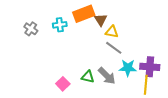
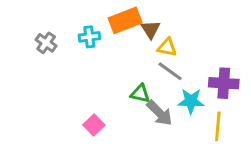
purple cross: (150, 67) -> (224, 83), moved
green triangle: (88, 77) -> (140, 94), moved

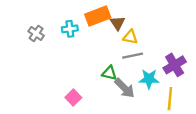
gray line: (170, 71) -> (133, 56), turned -48
purple cross: (224, 83) -> (175, 65), turned -35

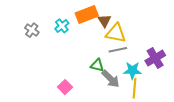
cyan cross: (70, 29) -> (62, 26), turned -32
yellow triangle: (130, 37) -> (116, 33), size x1.5
yellow line: (170, 99) -> (134, 88), moved

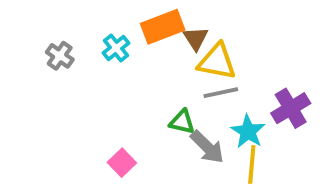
cyan star: (132, 70) -> (248, 131), turned 30

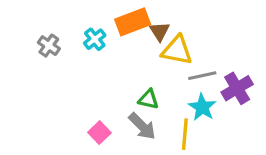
gray line: (221, 93) -> (202, 76), moved
gray arrow: (207, 147) -> (142, 126), moved
yellow line: (252, 164) -> (185, 134), moved

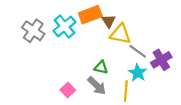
cyan cross: (95, 39) -> (64, 26), size x1.5
gray cross: (49, 46) -> (33, 31), size x1.5
gray line: (202, 76) -> (138, 51), turned 48

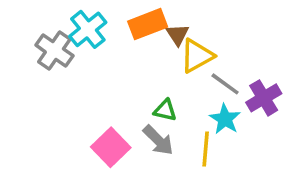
cyan cross: (64, 26) -> (88, 29), moved
yellow triangle: (120, 34) -> (197, 56), turned -40
pink square: (68, 90) -> (111, 147), size x1.5

